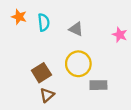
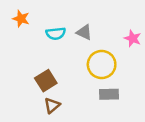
cyan semicircle: (44, 22) -> (56, 33), moved, turned 90
yellow circle: (78, 64) -> (102, 65), moved

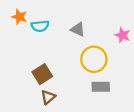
cyan semicircle: (56, 33) -> (40, 26), moved

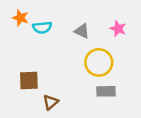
pink star: (123, 35) -> (118, 29), moved
brown square: (42, 74) -> (29, 80), moved, turned 30

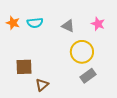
orange star: (20, 18) -> (13, 23), moved
gray rectangle: (106, 91) -> (88, 76), turned -35

